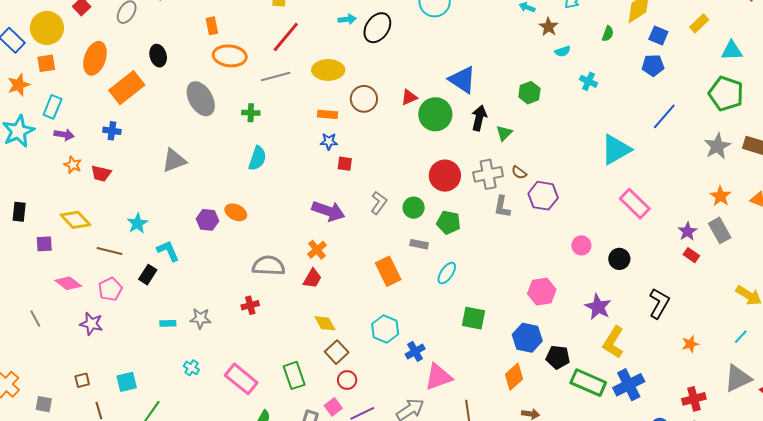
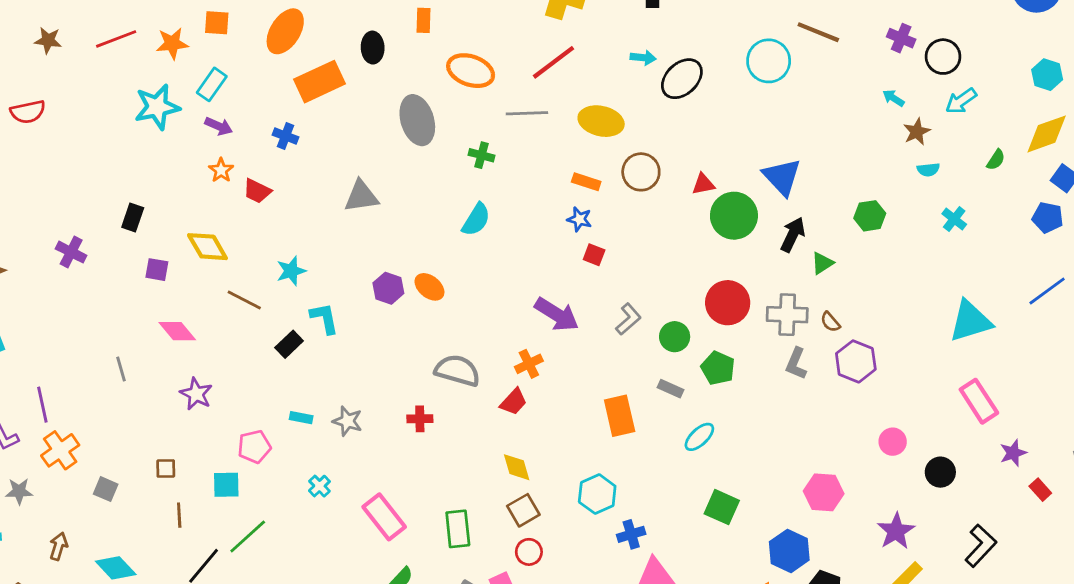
orange rectangle: (212, 26) -> (424, 20), moved
purple star: (687, 231) -> (1013, 453), moved
pink pentagon: (110, 289) -> (254, 447), moved

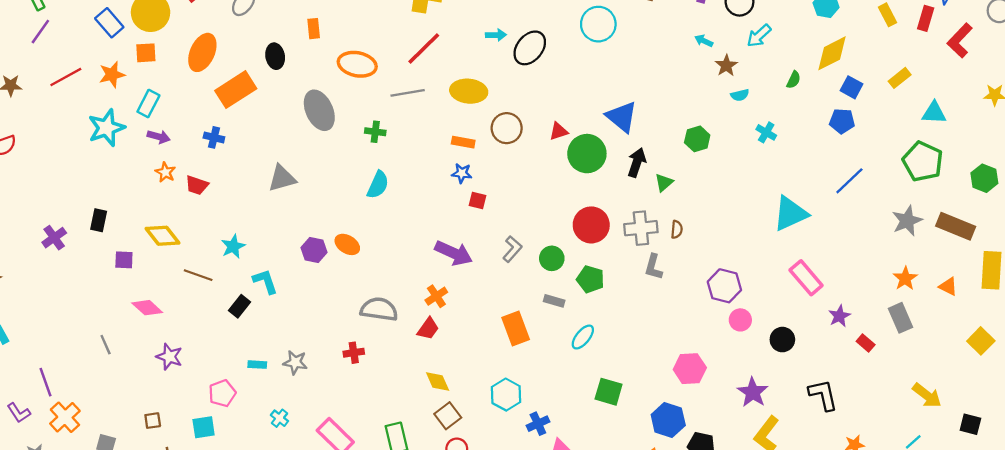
purple cross: (71, 252) -> (54, 238), moved, turned 35
brown semicircle: (830, 322) -> (677, 229), turned -126
purple hexagon: (856, 361) -> (724, 286), moved
black L-shape: (981, 546) -> (823, 395), turned -48

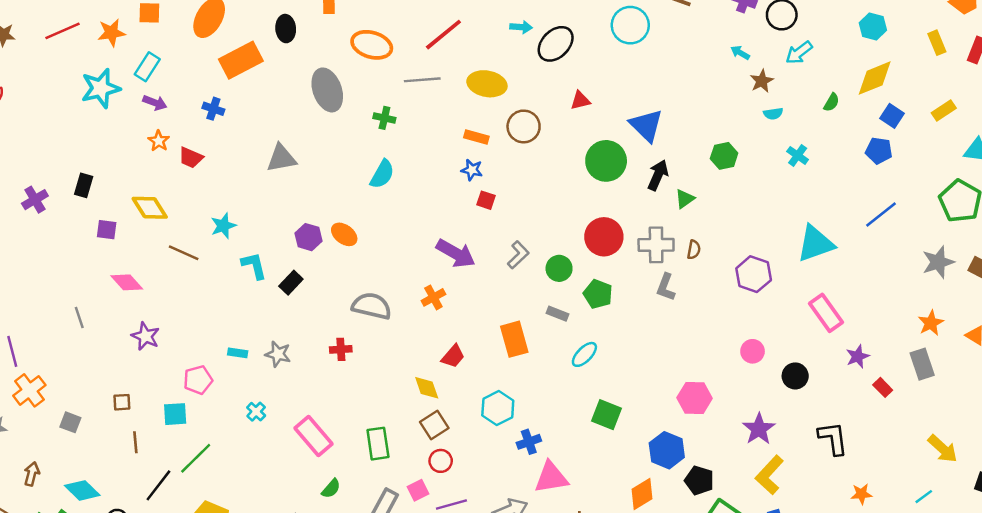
red triangle: (559, 131) -> (580, 101), moved
purple hexagon: (724, 286) -> (754, 274), moved
black rectangle: (239, 306) -> (291, 283), moved
red trapezoid: (428, 329) -> (453, 356), moved

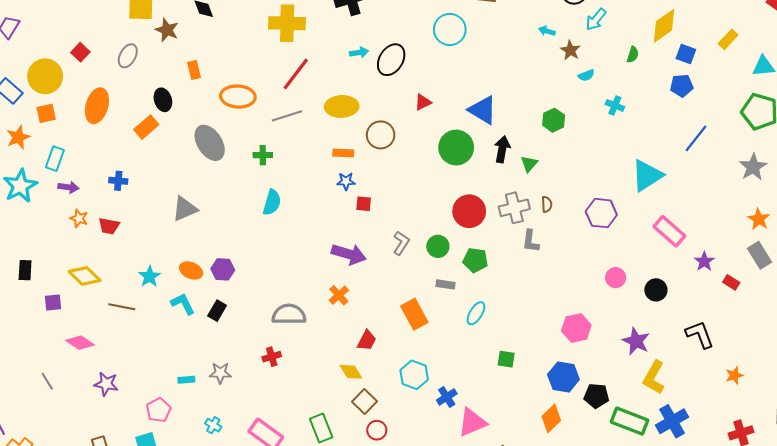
orange rectangle: (241, 60) -> (146, 127), moved, size x0.7
orange ellipse: (344, 234) -> (191, 270), moved
green square: (606, 415) -> (506, 359), size x0.7

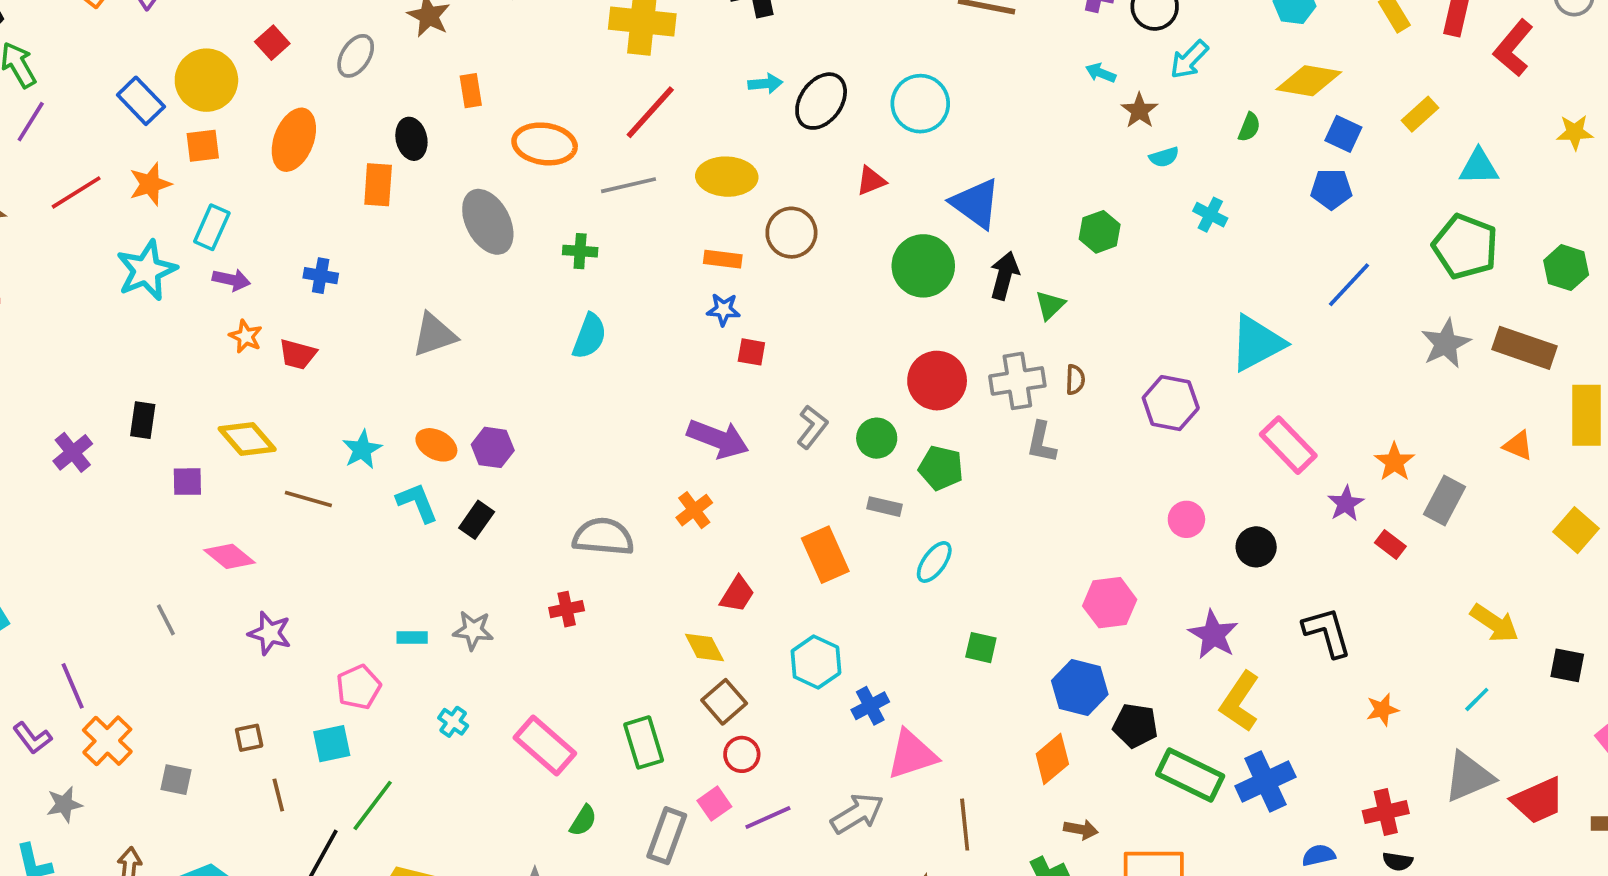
yellow diamond: (664, 26) -> (1309, 81), turned 40
cyan circle: (450, 29) -> (920, 104), moved
orange rectangle: (146, 127) -> (378, 185), turned -50
orange star: (759, 219) -> (1394, 462), moved
gray rectangle: (760, 255) -> (1444, 501), turned 55

